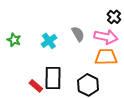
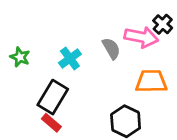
pink arrow: (106, 37) -> (141, 37), moved
black rectangle: (53, 78) -> (53, 97), moved, turned 30

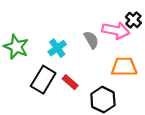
green star: (20, 57) -> (16, 47), size x1.5
red rectangle: (51, 123) -> (70, 82), moved

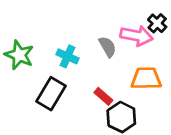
cyan cross: (57, 48) -> (68, 56), turned -30
red rectangle: (70, 82) -> (103, 96), moved

